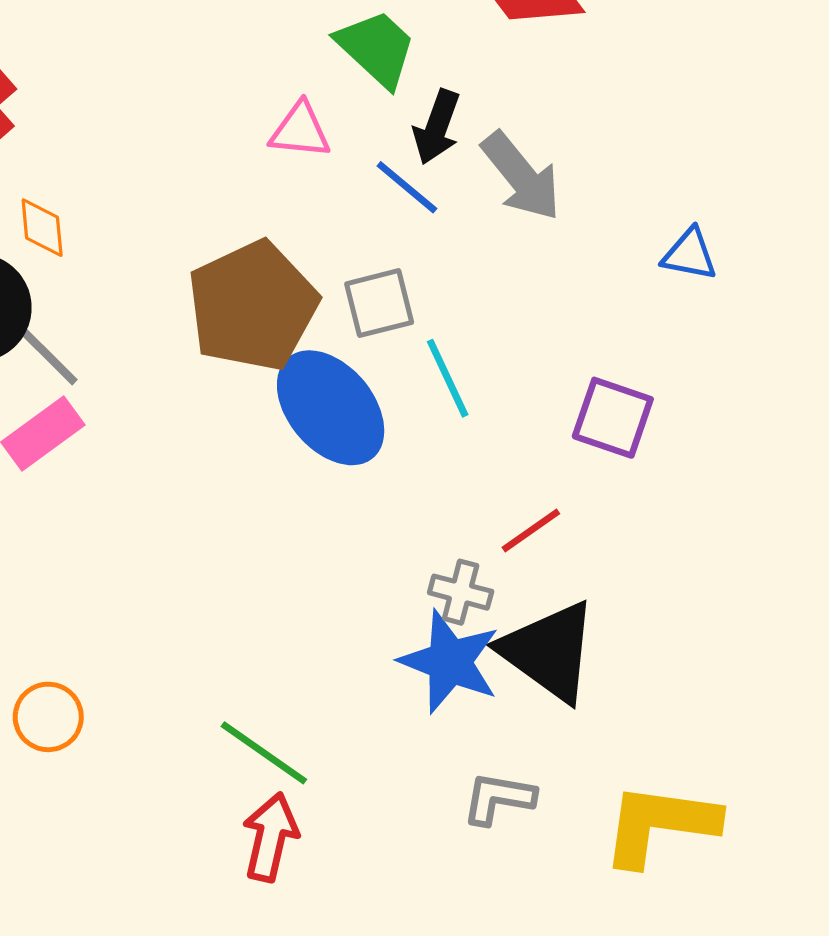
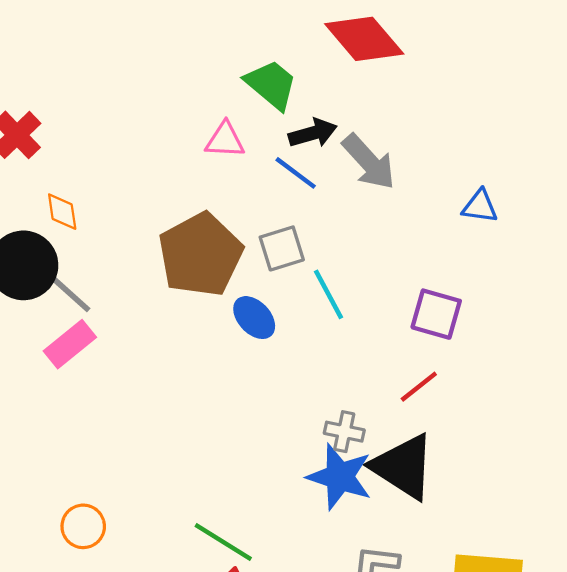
black arrow: (437, 127) -> (313, 133), turned -123
blue ellipse: (331, 408) -> (254, 318), size x0.6
red line: (531, 530) -> (419, 387), moved

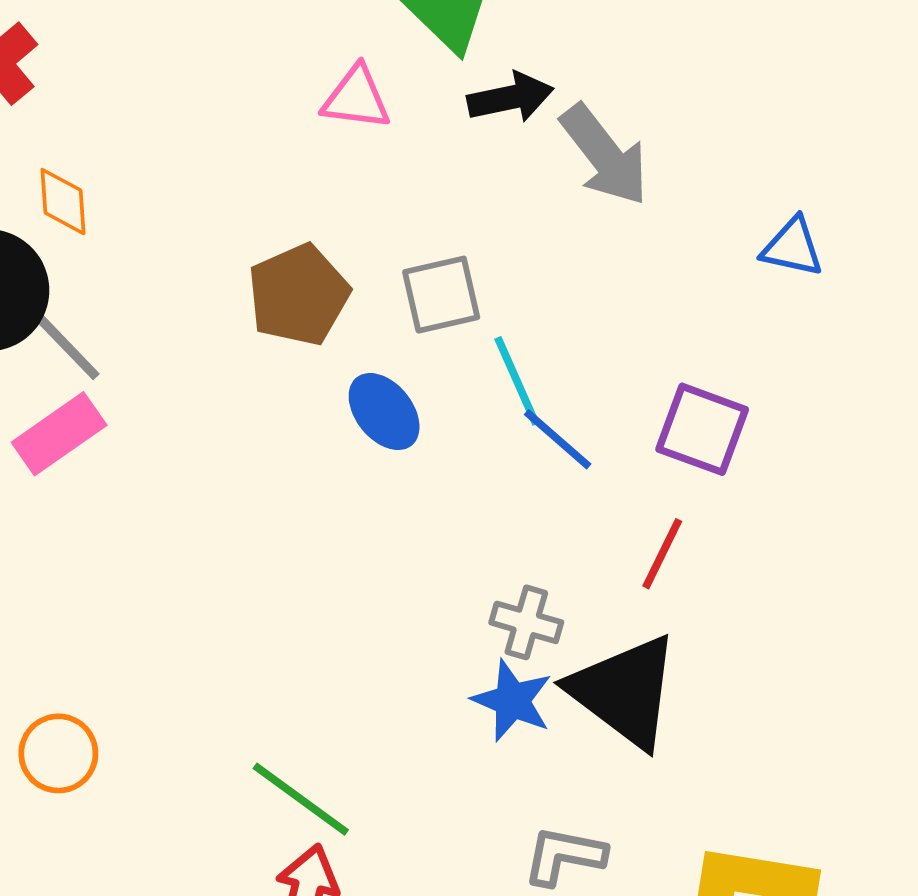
blue line: (296, 173) -> (558, 439), moved
brown pentagon: (200, 255) -> (299, 295), size x0.7
red line: (419, 387) -> (662, 554), turned -30
blue star: (340, 477) -> (512, 701), size x0.7

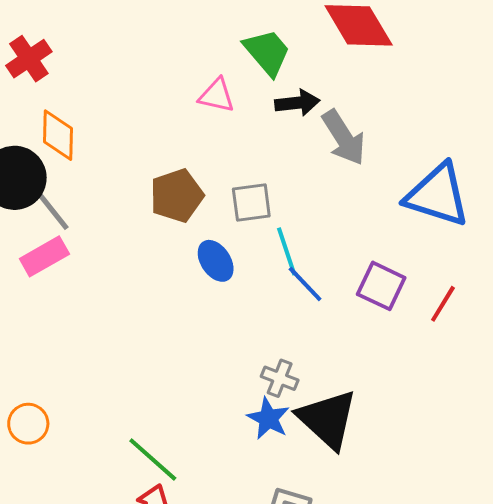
orange diamond: (63, 202) -> (58, 135), size x1.4
blue triangle: (792, 247) -> (437, 195), size x2.0
red line: (662, 554) -> (443, 304), moved

